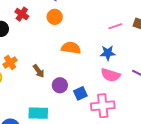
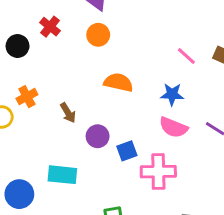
pink line: (115, 26) -> (186, 56), turned 56

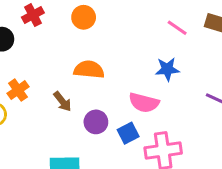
red cross: (50, 27) -> (33, 15), turned 30
orange semicircle: (118, 82) -> (89, 70), moved
pink semicircle: (173, 127) -> (144, 103), moved

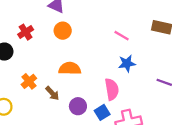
pink line: (177, 28) -> (122, 36), moved
orange cross: (18, 90) -> (29, 81), moved
pink semicircle: (144, 103) -> (112, 89), turned -110

